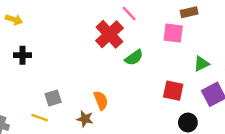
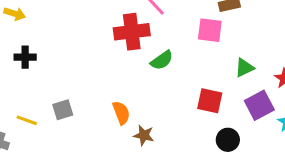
red cross: (109, 34) -> (132, 32), turned 36
yellow line: (40, 118) -> (27, 120), moved
brown star: (85, 119) -> (144, 135), moved

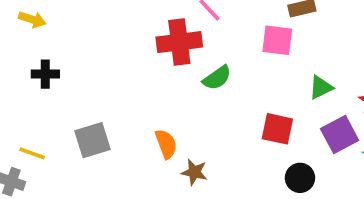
gray square: (63, 110) -> (93, 140), size x1.4
yellow line: (27, 120) -> (32, 153), moved

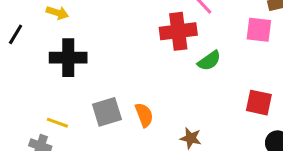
black cross: (45, 74) -> (68, 58), size x1.6
orange semicircle: (166, 144) -> (144, 115), moved

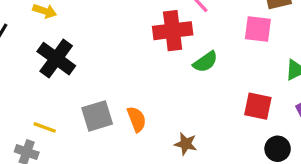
black cross: (68, 58) -> (56, 59), turned 36

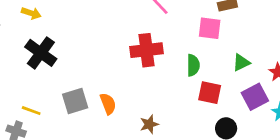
red cross: (173, 31) -> (146, 50), moved
green semicircle: (205, 62) -> (193, 65), moved, turned -55
brown star: (186, 144) -> (149, 124), turned -30

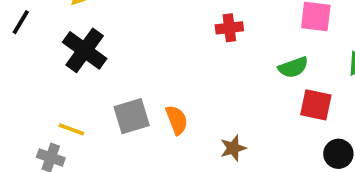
red cross: (146, 50) -> (229, 28), moved, size x0.6
green semicircle: (193, 65) -> (293, 67), turned 70

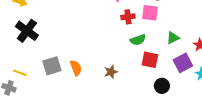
red cross: (229, 28) -> (128, 17), moved
brown star: (233, 148) -> (111, 72), moved

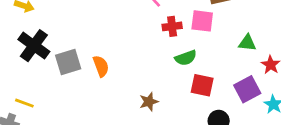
green triangle: (173, 38) -> (247, 43), moved, turned 32
gray square: (52, 66) -> (68, 62), moved
orange semicircle: (76, 68) -> (101, 66), moved

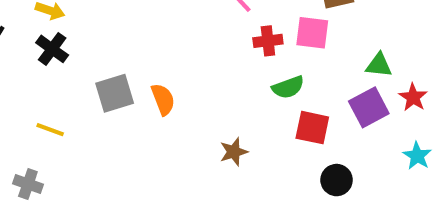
black cross: (34, 46) -> (52, 49), moved, size x0.7
purple square: (247, 89) -> (369, 107), moved
yellow line: (24, 103) -> (50, 130), moved

